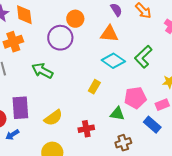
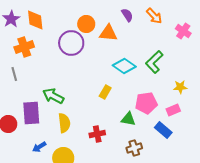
orange triangle: (109, 34) -> (108, 33), moved
green arrow: (42, 71) -> (53, 96), moved
yellow semicircle: (53, 118) -> (64, 123), turned -60
blue arrow: (12, 135) -> (39, 147), moved

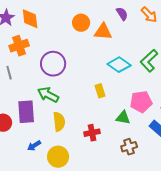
purple circle: (71, 43) -> (53, 64), moved
yellow rectangle: (105, 92) -> (100, 91), turned -48

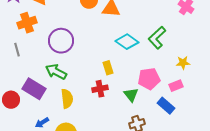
purple rectangle: (26, 112) -> (34, 89), turned -55
green triangle: (123, 118) -> (131, 95), turned 42
red cross: (92, 133) -> (100, 89), moved

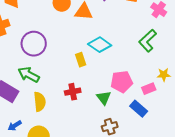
green L-shape: (157, 38) -> (148, 41), moved
yellow star: (183, 63) -> (164, 75), moved
yellow rectangle: (108, 68) -> (81, 60), moved

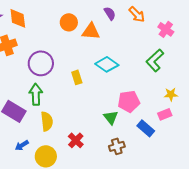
yellow rectangle: (81, 60) -> (77, 77), moved
green arrow: (29, 75) -> (36, 94), turned 60
pink rectangle: (149, 89) -> (165, 114), moved
red cross: (73, 92) -> (76, 140), moved, turned -35

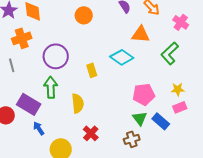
orange triangle: (91, 31) -> (141, 34), moved
yellow star: (171, 94) -> (178, 89), moved
green triangle: (111, 117) -> (140, 118), moved
yellow semicircle: (47, 121) -> (78, 103), moved
blue arrow: (22, 145) -> (39, 128), moved, turned 88

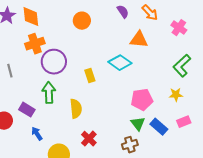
orange cross: (22, 38) -> (35, 44), moved
green L-shape: (170, 53) -> (182, 66), moved
purple rectangle: (29, 104) -> (27, 110), size x0.7
pink rectangle: (180, 107) -> (184, 122), moved

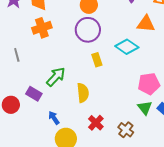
purple circle: (54, 62) -> (88, 30), moved
green arrow: (49, 93) -> (56, 77), turned 45
blue arrow: (37, 134) -> (54, 118), moved
brown cross: (130, 145) -> (126, 130), moved, turned -35

